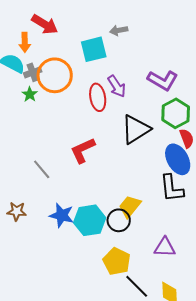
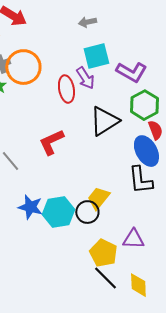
cyan square: (94, 49) -> (96, 56), moved
yellow pentagon: (117, 261) -> (103, 253), moved

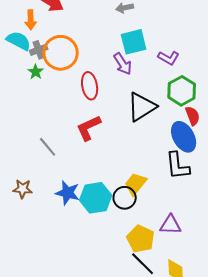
purple L-shape: (131, 72) -> (169, 58), size x0.7
red ellipse: (66, 89) -> (90, 86), moved

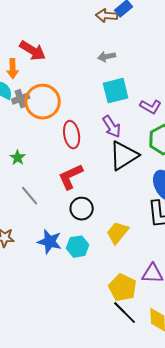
purple arrow: (123, 64) -> (112, 127), moved
green star: (36, 72) -> (18, 158), moved
cyan hexagon: (96, 198) -> (78, 247), size x0.7
black circle: (125, 198) -> (82, 209), moved

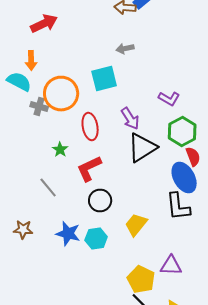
red arrow: (33, 51) -> (44, 24), moved, turned -56
cyan square: (116, 91) -> (104, 78), moved
gray cross: (21, 99) -> (39, 106), moved, turned 36
green star: (18, 158) -> (60, 150), moved

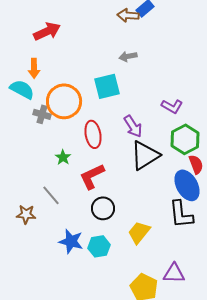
brown star: (23, 230) -> (26, 214), moved

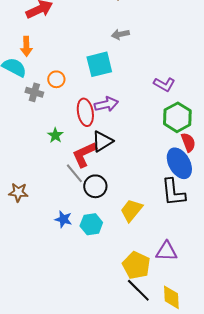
orange circle: (64, 101) -> (56, 79), size x0.5
purple arrow: (133, 126) -> (106, 104), moved, turned -70
black triangle: (145, 155) -> (102, 141), moved, size x0.7
gray line: (51, 195) -> (74, 173), moved
blue star: (71, 241) -> (63, 219), size x0.7

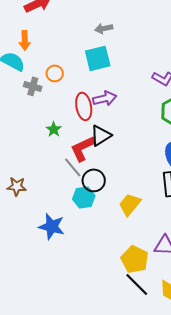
gray arrow: (120, 34) -> (104, 28), moved
blue star: (63, 219) -> (52, 226), moved, size x1.5
cyan hexagon: (91, 224) -> (84, 197), moved

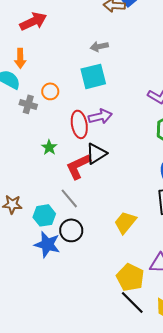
gray line: (73, 167) -> (69, 198), moved
black circle: (94, 180) -> (71, 230), moved
cyan hexagon: (84, 197) -> (44, 215), moved

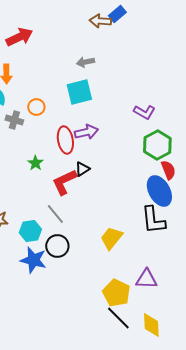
black triangle: (96, 153) -> (82, 169), size x0.7

